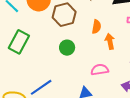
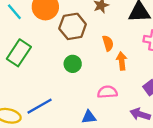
orange semicircle: (96, 27) -> (108, 43), turned -32

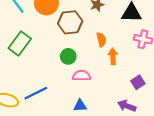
pink semicircle: (107, 92) -> (81, 76), moved

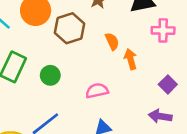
green circle: (68, 56) -> (50, 75), moved

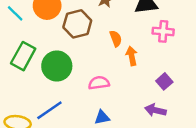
green circle: (50, 75) -> (57, 66), size x1.6

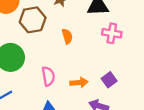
orange arrow: (132, 56) -> (79, 82), moved, turned 91
pink semicircle: (99, 83) -> (48, 76), turned 84

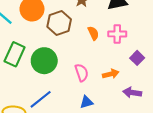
pink cross: (112, 33) -> (117, 34), moved
purple square: (109, 80) -> (137, 58), moved

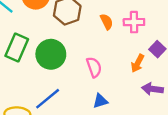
orange arrow: (111, 74) -> (138, 63), moved, turned 133

